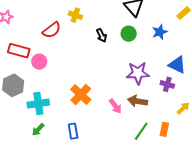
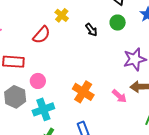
yellow cross: (75, 15) -> (62, 15), turned 32
pink circle: (39, 62) -> (38, 81), moved

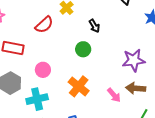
green circle: (118, 23) -> (83, 49), moved
pink circle: (38, 81) -> (43, 70), moved

